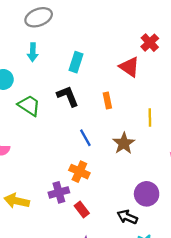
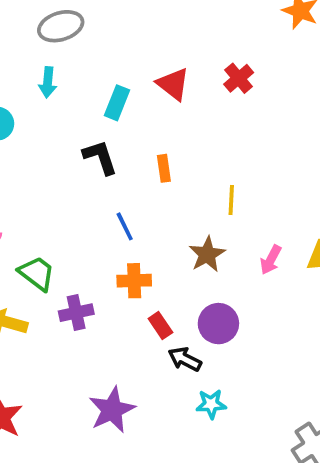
red triangle: (129, 67) -> (173, 84), moved
green trapezoid: (29, 106) -> (37, 273), moved
brown star: (124, 143) -> (207, 254), moved
orange cross: (79, 172) -> (134, 281), moved, turned -30
red rectangle: (82, 209) -> (160, 326), moved

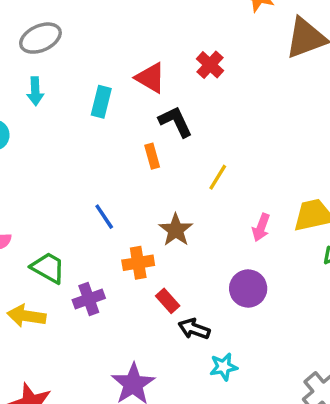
black L-shape: (100, 157) -> (176, 122), moved
yellow line: (231, 200) -> (218, 177), turned 36
blue line: (125, 226) -> (104, 217), moved
brown star: (207, 254) -> (176, 230), moved
purple circle: (218, 324) -> (248, 288), moved

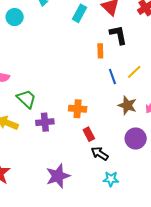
blue line: (104, 217) -> (112, 76), moved
brown star: (176, 230) -> (127, 105), moved, turned -30

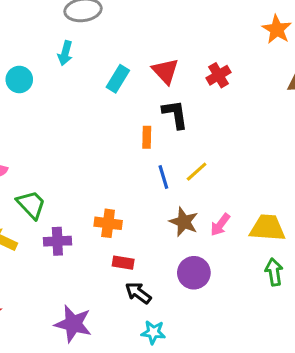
red rectangle: (89, 134) -> (123, 263), turned -56
purple star: (58, 176) -> (73, 324), turned 30

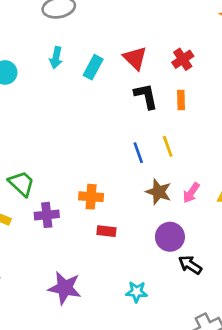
cyan arrow: (65, 53) -> (56, 58), moved
orange rectangle: (147, 137) -> (181, 100), moved
yellow line: (197, 172) -> (168, 146), turned -65
black arrow: (138, 293) -> (190, 265), moved

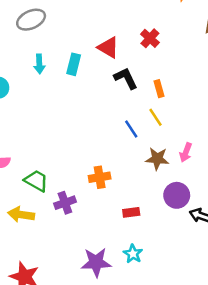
orange rectangle: (181, 100) -> (159, 89), moved
red rectangle: (106, 231) -> (131, 212), moved
cyan star: (137, 292) -> (133, 254), moved, turned -30

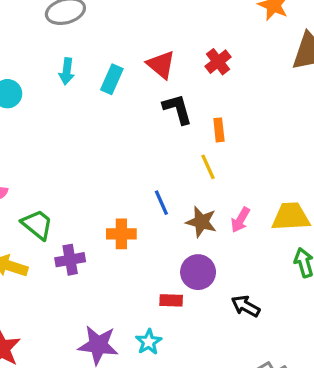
blue line: (131, 129) -> (161, 203), moved
purple circle: (177, 195) -> (198, 272), moved
red rectangle: (131, 212) -> (171, 300), moved

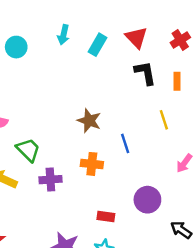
orange rectangle: (219, 130) -> (177, 81), moved
brown star: (201, 222) -> (89, 121), moved
red rectangle: (171, 300) -> (106, 217), moved

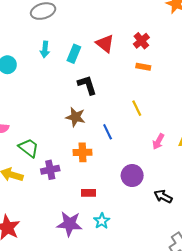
black L-shape: (145, 73) -> (87, 85), moved
orange rectangle: (177, 81) -> (143, 67), moved, turned -72
red rectangle: (106, 217) -> (88, 193), moved

